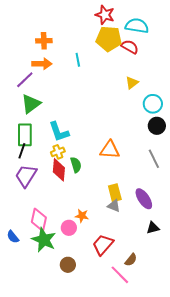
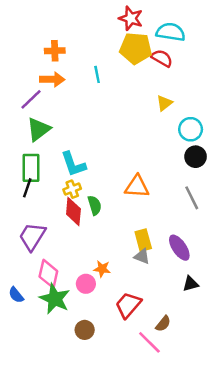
purple trapezoid: (26, 176) -> (32, 236), moved

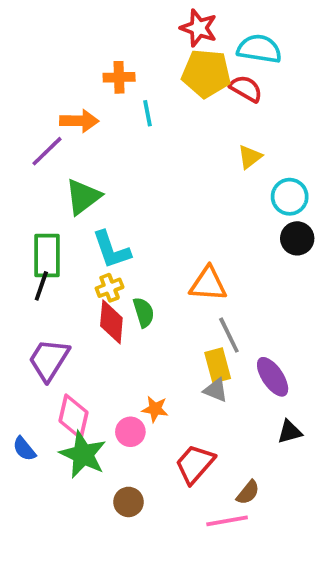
orange cross: (55, 51) -> (119, 77), moved
green triangle: (39, 129) -> (83, 197), moved
gray line: (192, 198) -> (229, 335), moved
pink line: (149, 342) -> (227, 521), turned -55

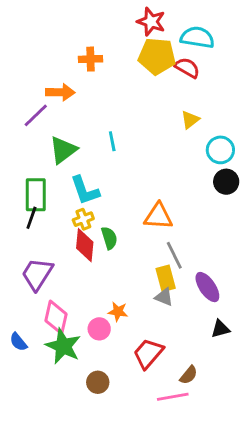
cyan line: (147, 113) -> (112, 141), moved

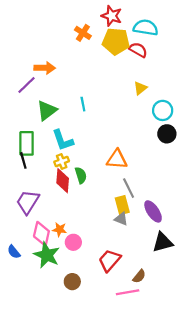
orange cross: (91, 59) -> (83, 33), moved, turned 35
black line: (31, 218) -> (23, 160), turned -35
orange star: (118, 312) -> (60, 230), moved
black triangle: (220, 329) -> (163, 242), size x1.5

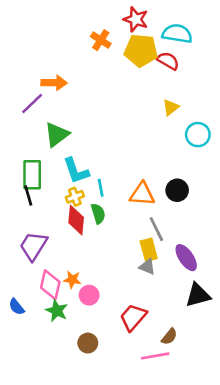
cyan line: (83, 104) -> (101, 188), moved
black circle: (167, 134) -> (177, 190), moved
green star: (47, 255) -> (57, 311), size x0.7

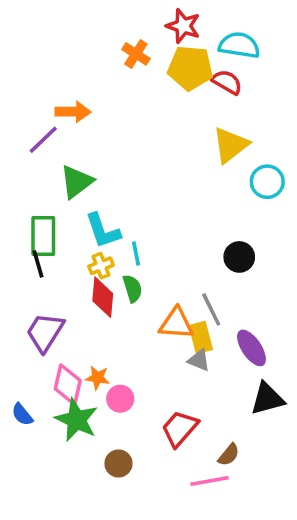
yellow triangle: (171, 107) -> (230, 145), size x1.6
orange triangle: (142, 194) -> (176, 323), moved
green star: (57, 311) -> (76, 420), size x1.4

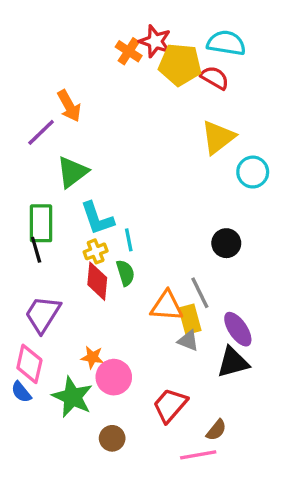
red star: (183, 26) -> (155, 41), moved
orange arrow: (73, 112) -> (69, 106), turned 60
pink diamond: (68, 385) -> (29, 364), moved
pink circle: (120, 399) -> (114, 377), size x1.4
black triangle: (267, 399) -> (233, 362), moved

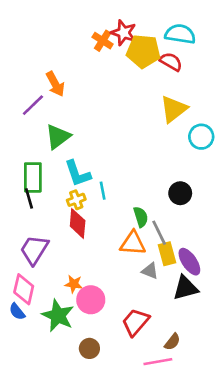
green semicircle: (125, 273) -> (141, 217), moved
yellow rectangle: (190, 319) -> (167, 254), moved

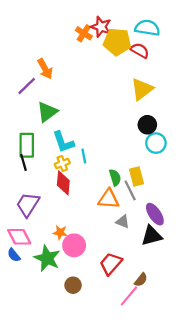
cyan circle: (201, 137) -> (156, 143), moved
black circle: (180, 193) -> (147, 125), moved
yellow rectangle: (167, 254) -> (137, 176), moved
pink diamond: (24, 289) -> (19, 237), turned -40
pink line: (158, 362) -> (129, 296), turned -40

